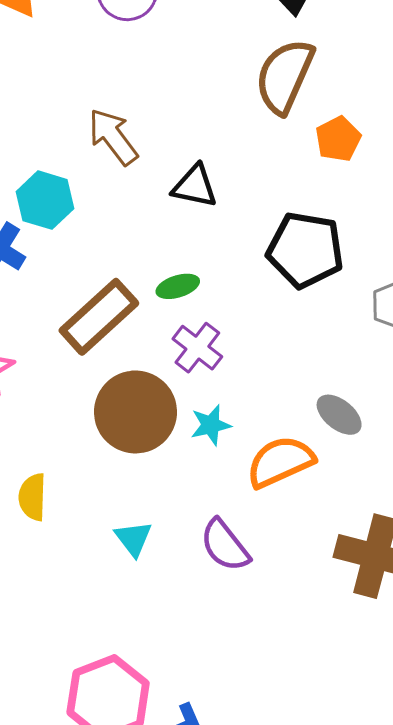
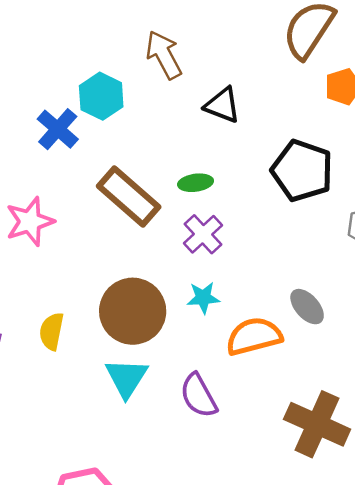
brown rectangle: (99, 317) -> (129, 196), turned 74
brown circle: (135, 412) -> (133, 311), moved
cyan triangle: (133, 539) -> (126, 378), size x1.4

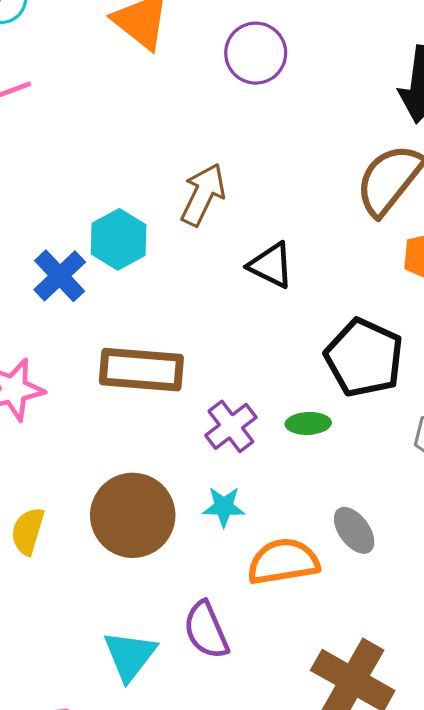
brown arrow: (164, 55) -> (203, 195), turned 48
green ellipse: (196, 183) -> (308, 423), moved
brown rectangle: (129, 196) -> (141, 370), turned -42
cyan triangle: (126, 378) -> (130, 656), moved

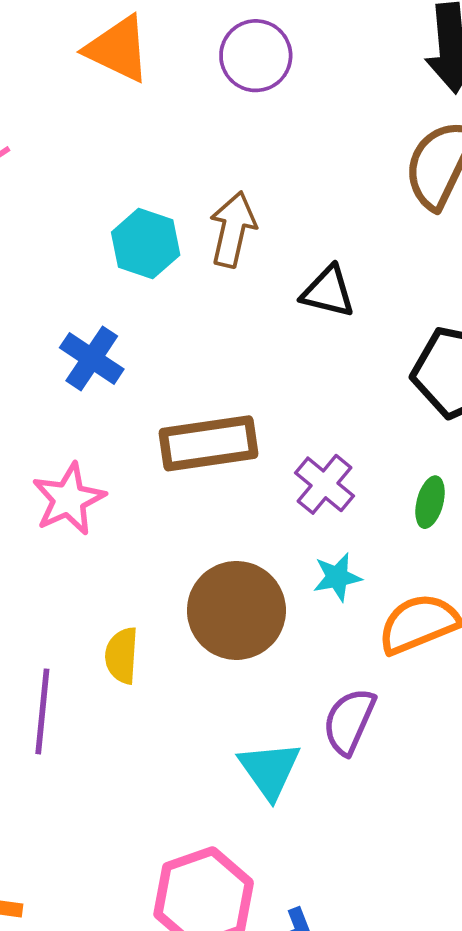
cyan hexagon: (119, 239) -> (146, 244), moved
green ellipse: (308, 423) -> (430, 502), moved, turned -60
purple semicircle: (206, 630) -> (349, 721), turned 60

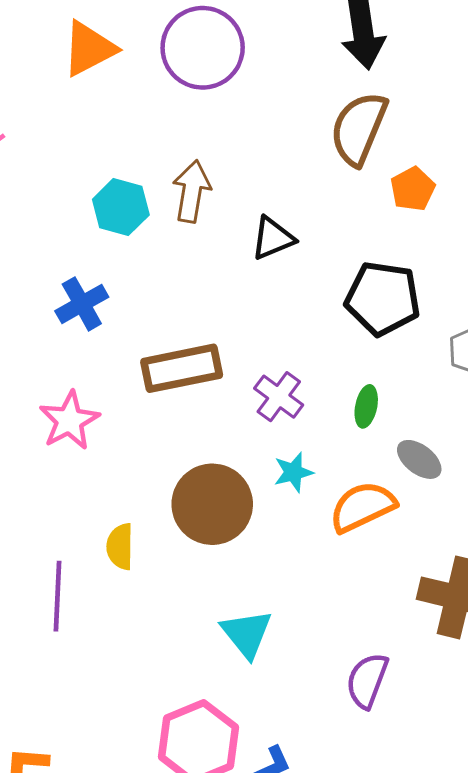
orange triangle: (118, 49) -> (89, 49), turned -50
purple circle: (256, 56) -> (203, 48), size x1.4
black triangle: (328, 292) -> (273, 238), turned -33
blue cross: (92, 358) -> (82, 304), turned 30
purple semicircle: (349, 721) -> (367, 681), moved

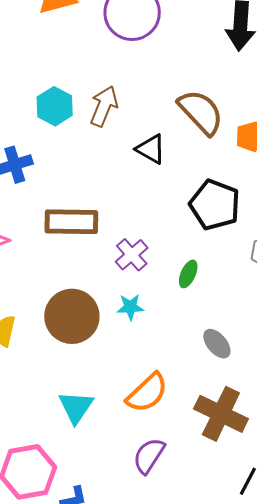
brown semicircle: (359, 128) -> (201, 112), moved, turned 102
black triangle: (273, 238) -> (151, 149), turned 40
gray ellipse: (419, 459) -> (217, 344), moved
orange semicircle: (362, 507) -> (147, 393), moved, turned 150

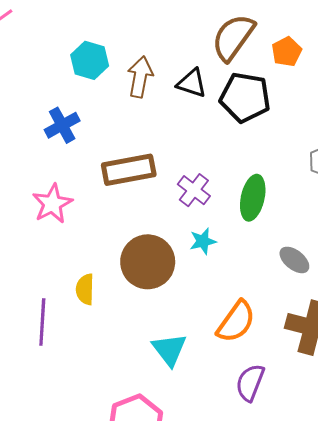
brown arrow: (104, 106) -> (140, 77), moved
brown semicircle: (201, 112) -> (233, 37), turned -90
black pentagon: (215, 205) -> (245, 97), moved
green ellipse: (188, 274) -> (253, 198), size x1.6

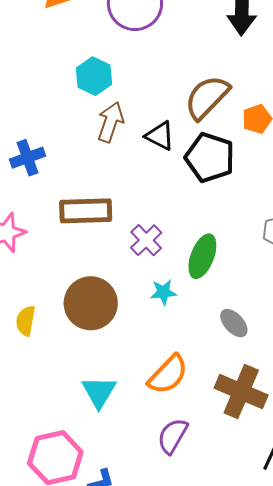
cyan hexagon: (90, 60) -> (94, 76), moved
cyan star: (203, 241) -> (163, 292), moved

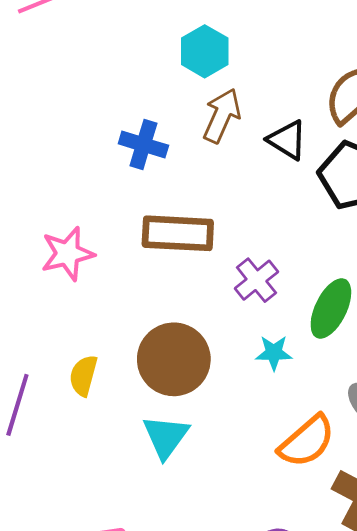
blue cross: (27, 158) -> (143, 145), moved, turned 32
orange semicircle: (168, 375) -> (307, 441), moved
cyan triangle: (99, 392) -> (166, 437), moved

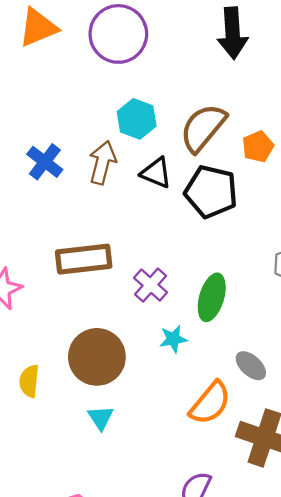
cyan hexagon: (205, 51) -> (137, 119), moved
blue cross: (143, 145) -> (45, 162), moved, turned 30
cyan triangle: (166, 437) -> (101, 418), size x0.7

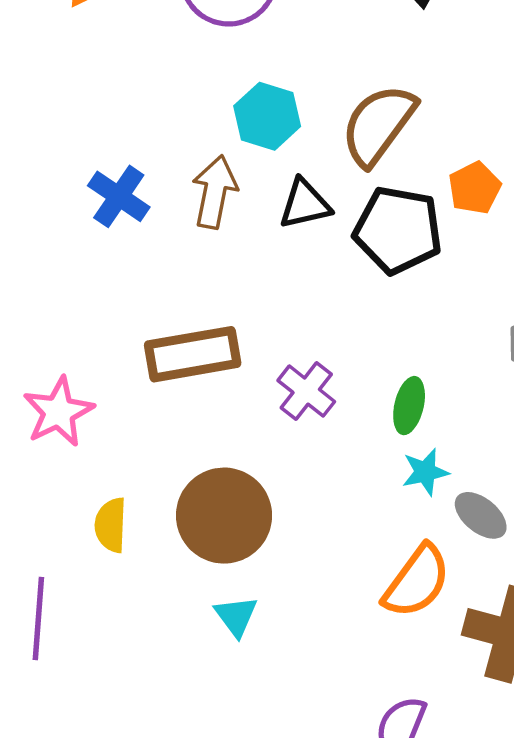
orange pentagon: (258, 147) -> (475, 188), moved
black triangle: (156, 173) -> (305, 204), turned -32
green ellipse: (212, 297) -> (409, 406), size x0.7
cyan star: (173, 339) -> (425, 472), moved
yellow semicircle: (29, 381) -> (111, 525), moved

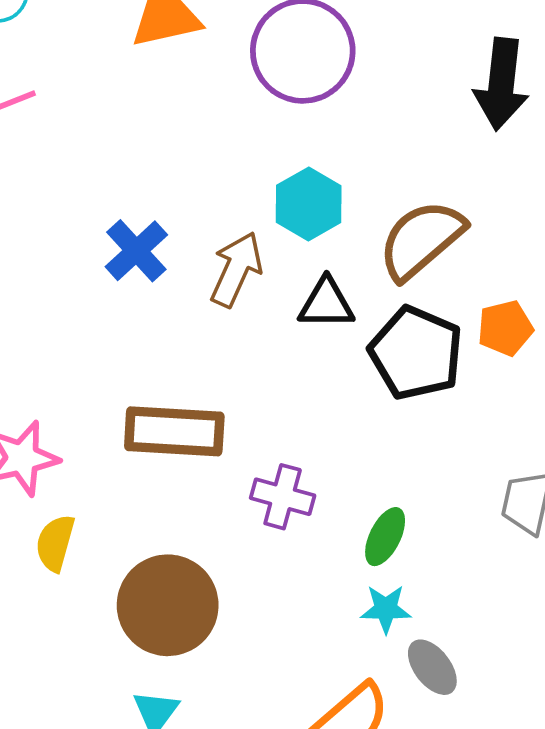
purple cross: (306, 391) -> (283, 497), turned -36
yellow semicircle: (111, 525) -> (55, 543), moved

